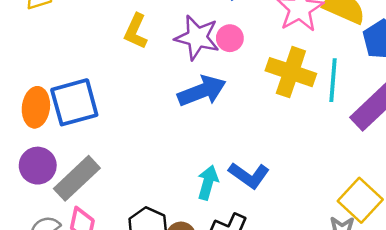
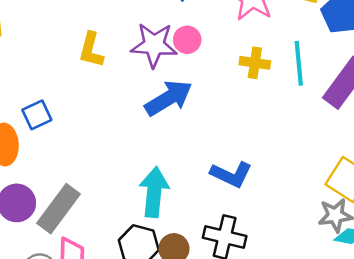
yellow cross: (291, 72) -> (255, 63), size x0.6
blue square: (74, 102) -> (37, 115), moved, size x0.6
cyan arrow: (208, 183) -> (154, 192), moved, size x1.4

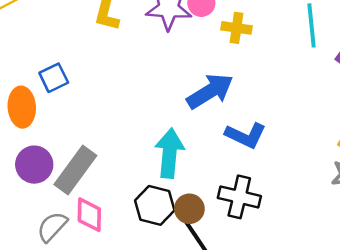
yellow cross: (255, 63) -> (237, 28), moved
blue arrow: (169, 98) -> (210, 91), moved

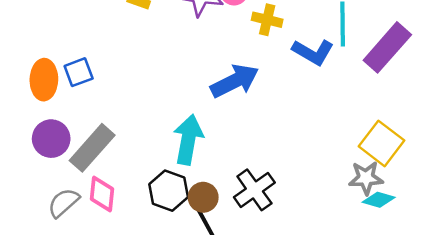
blue square: (54, 78) -> (79, 72), moved
blue L-shape: (246, 135) -> (313, 52), moved
black cross: (239, 197) -> (254, 190), turned 36

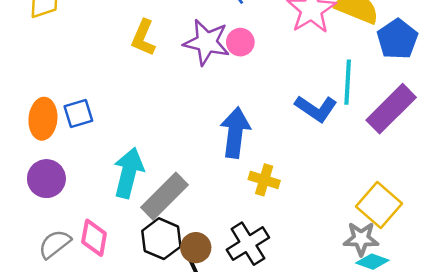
yellow cross: (267, 20) -> (264, 180), moved
blue arrow: (235, 81) -> (235, 132), turned -60
cyan arrow: (188, 140) -> (129, 173), moved
gray rectangle: (92, 148) -> (164, 196), moved

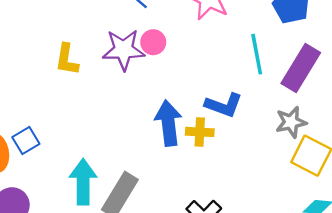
blue L-shape: (316, 108) -> (224, 105), moved
yellow cross: (264, 180) -> (200, 132), moved
gray star: (361, 239) -> (291, 122), moved

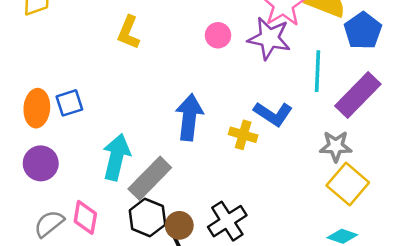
purple star: (124, 50) -> (269, 38), moved
blue arrow: (168, 123) -> (189, 117), moved

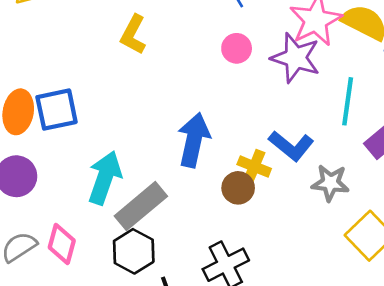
blue square: (69, 103) -> (57, 110), size x1.4
gray star: (336, 146) -> (330, 183), moved
brown circle: (179, 225) -> (238, 188), moved

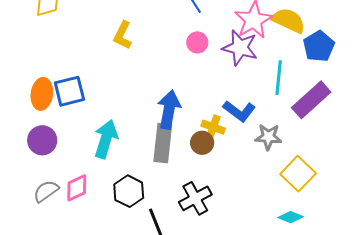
gray rectangle: (141, 206) -> (163, 143), moved, turned -42
pink diamond: (62, 244) -> (77, 188), turned 52

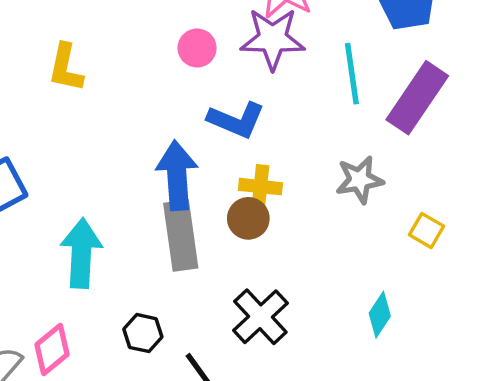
blue L-shape: (239, 111) -> (236, 120), moved
yellow square: (298, 174) -> (426, 230), size x0.6
black hexagon: (129, 191) -> (143, 333), size x0.7
cyan diamond: (291, 217) -> (380, 315), moved, turned -65

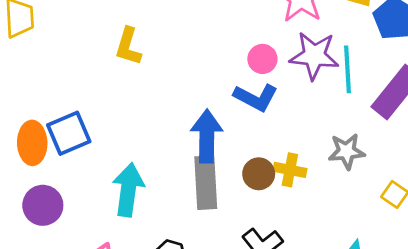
purple star: (273, 39) -> (314, 56), moved
pink circle: (197, 48) -> (262, 59), moved
yellow cross: (260, 187) -> (290, 170), moved

